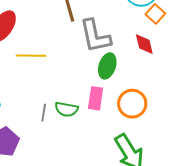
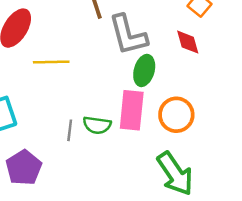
pink rectangle: (96, 98) -> (132, 110), size x1.4

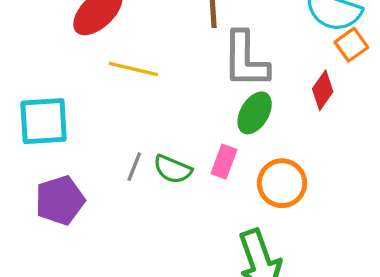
red diamond: (188, 42) -> (323, 90), turned 36
pink rectangle: (132, 110) -> (224, 162), size x0.6

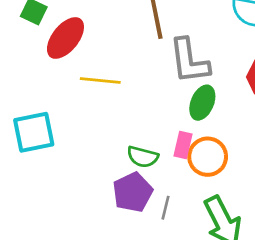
gray line: (134, 167) -> (165, 208), moved
orange circle: (282, 183) -> (208, 157), moved
purple pentagon: (60, 200) -> (133, 192), moved

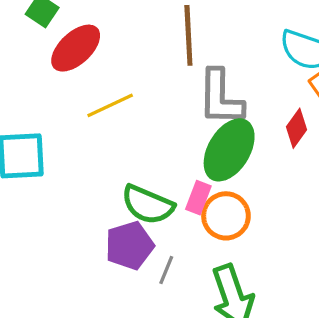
yellow line: (100, 81) -> (110, 105), turned -39
green ellipse: (202, 103) -> (229, 150), size x1.5
green semicircle: (143, 157) -> (148, 205), size x1.4

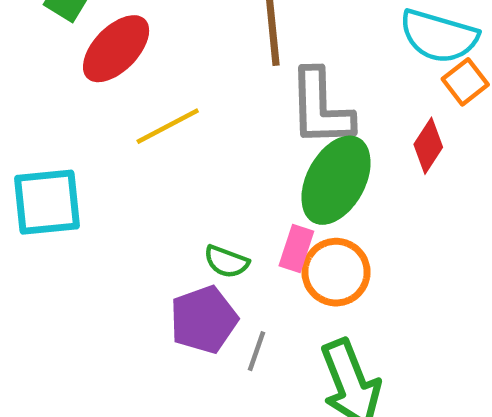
green semicircle: (148, 205) -> (226, 262), size x0.6

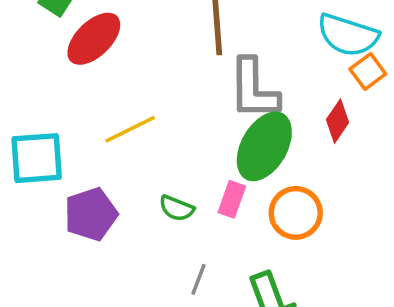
yellow line: (168, 126) -> (130, 129), moved
orange circle: (336, 272) -> (296, 213), moved
purple pentagon: (204, 320) -> (91, 214), moved

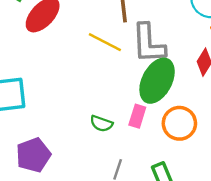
yellow line: (130, 129) -> (105, 42), moved, turned 56
purple pentagon: (91, 214) -> (33, 155), moved

